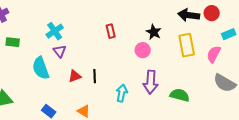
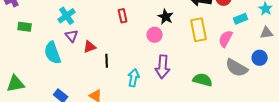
red triangle: (75, 76) -> (90, 47), moved
green semicircle: (180, 95) -> (203, 80), moved

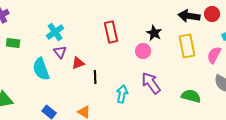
red rectangle: (123, 16) -> (111, 32), size x1.5
purple arrow: (163, 67) -> (151, 83), turned 140

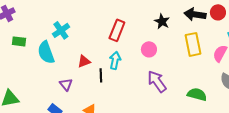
red rectangle: (111, 32) -> (117, 30), turned 35
black star: (154, 33) -> (162, 21), moved
purple triangle: (60, 52) -> (66, 84), moved
cyan semicircle: (41, 69) -> (46, 52), moved
cyan arrow: (122, 94) -> (115, 60), moved

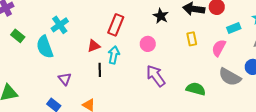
green rectangle: (19, 41) -> (18, 36), turned 32
yellow rectangle: (193, 44) -> (192, 39), size x0.6
red triangle: (84, 61) -> (94, 46), moved

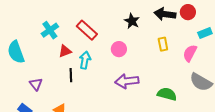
cyan cross: (60, 25) -> (50, 30), moved
red rectangle: (116, 25) -> (87, 30), turned -70
purple arrow: (156, 76) -> (127, 81), turned -60

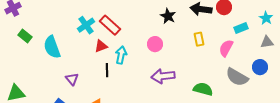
red rectangle: (87, 30) -> (110, 25), moved

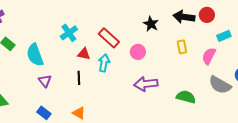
red rectangle: (110, 25) -> (109, 38), moved
red triangle: (101, 46) -> (84, 54), turned 32
black line: (107, 70) -> (79, 78), moved
purple triangle: (72, 79) -> (45, 81), moved

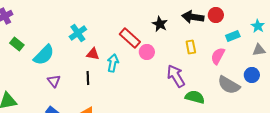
red rectangle: (109, 38) -> (130, 38), moved
cyan semicircle: (35, 55) -> (44, 55), turned -115
purple arrow: (146, 84) -> (176, 76), moved, turned 65

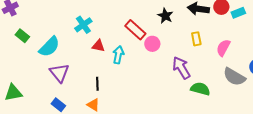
cyan rectangle: (233, 36) -> (238, 13), moved
black line: (88, 78) -> (97, 84), moved
purple triangle: (54, 81) -> (59, 73), size x1.5

